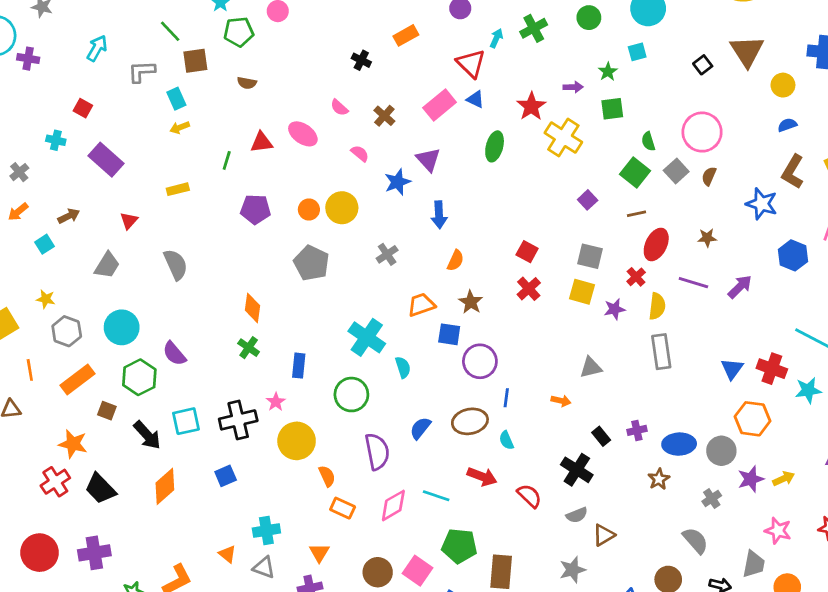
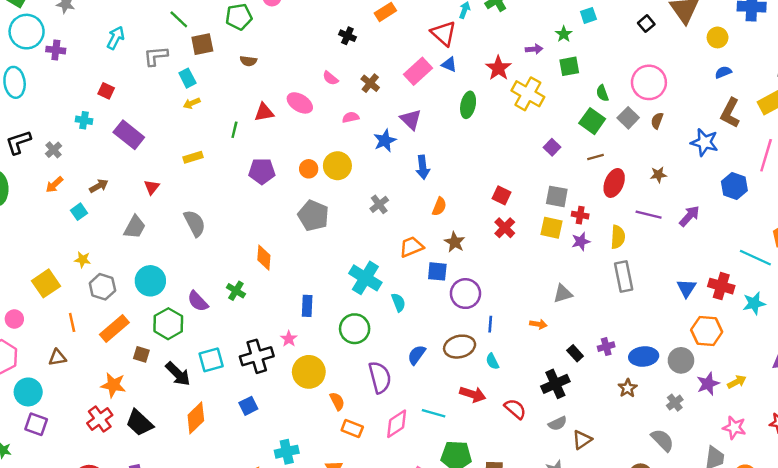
pink semicircle: (360, 153) -> (351, 117), turned -49
red cross: (636, 277) -> (580, 215), moved, turned -35
green cross: (249, 348) -> (236, 291), moved
black cross: (577, 470) -> (555, 384), turned 36

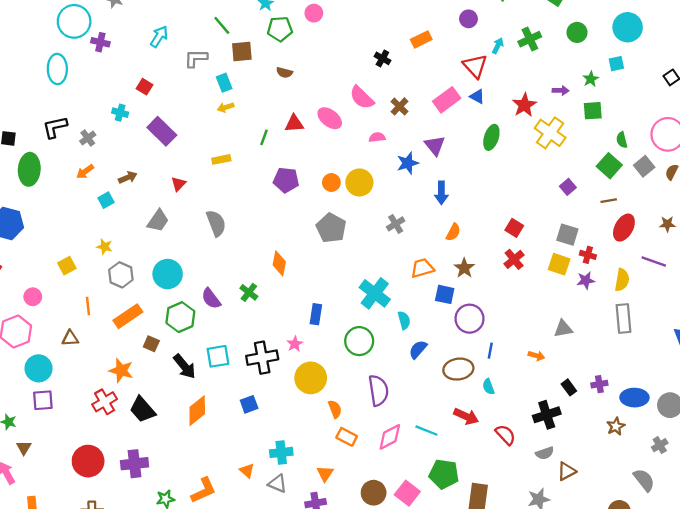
pink semicircle: (330, 78) -> (362, 98), size x1.6
yellow square: (46, 283) -> (67, 266), size x0.7
blue semicircle: (417, 355) -> (418, 349), moved
purple square: (36, 424) -> (43, 400), turned -30

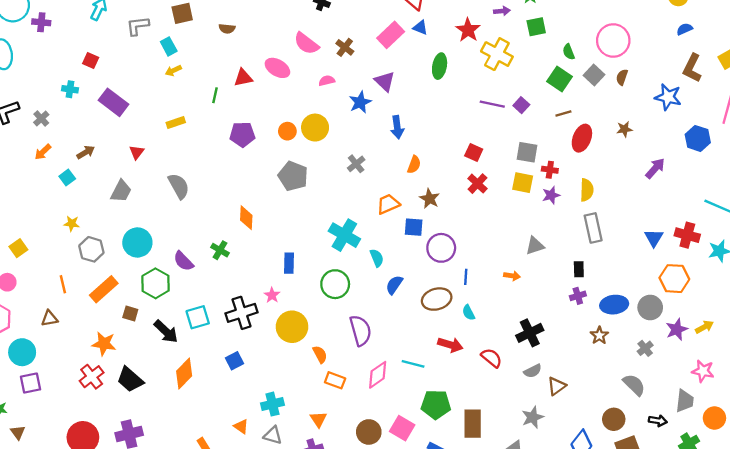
purple line: (654, 261) -> (492, 104), moved
yellow square: (67, 266) -> (18, 248), moved
black rectangle: (569, 387) -> (579, 269), moved, turned 42

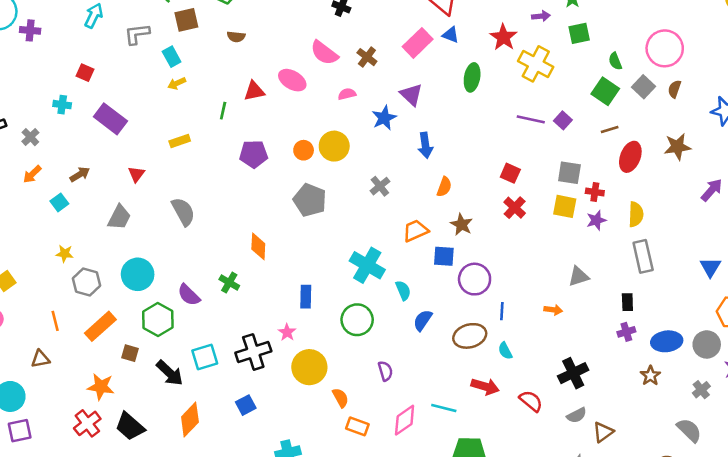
brown star: (624, 129) -> (677, 147), size x1.5
purple semicircle: (360, 330) -> (385, 371), size x0.6

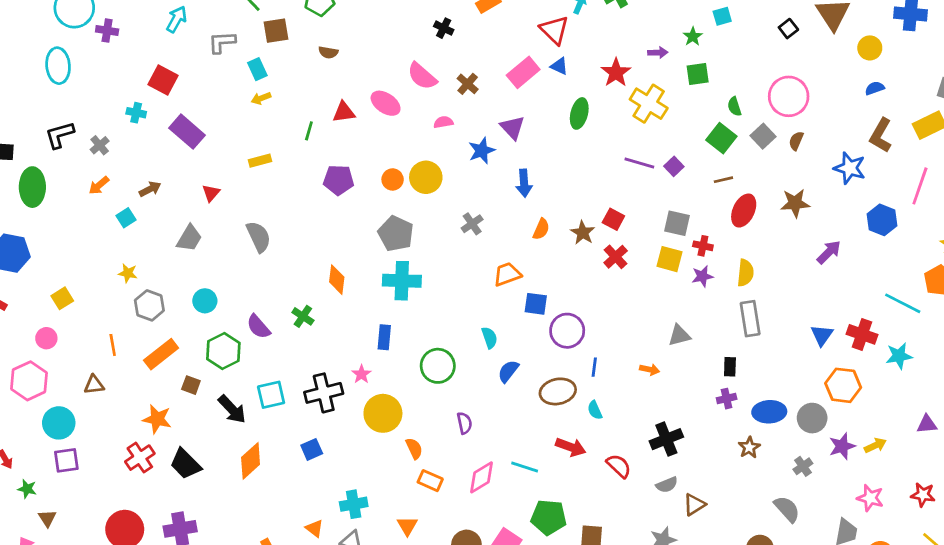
red square: (85, 73) -> (163, 80), size x1.5
brown star: (462, 224) -> (583, 233), moved
cyan cross: (367, 265) -> (402, 281), moved, turned -32
cyan circle: (138, 274) -> (205, 301), size x0.7

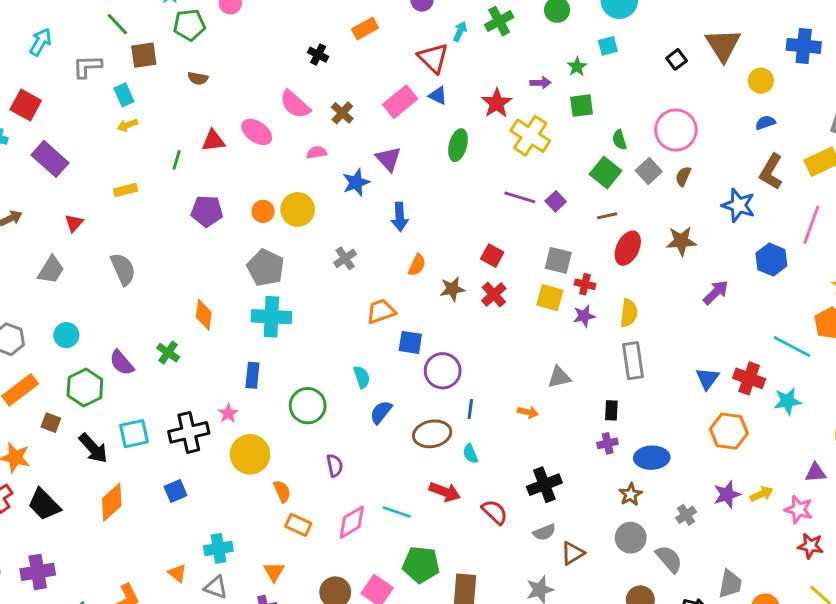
brown star: (583, 233) -> (452, 289), moved, turned 30
gray circle: (812, 418) -> (631, 538), moved
pink star: (870, 498) -> (799, 510), moved

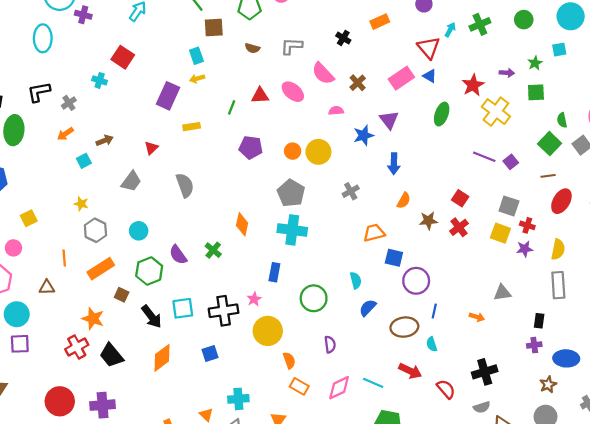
gray L-shape: (87, 66) -> (292, 46), moved
purple rectangle: (50, 159) -> (168, 96), moved, turned 68

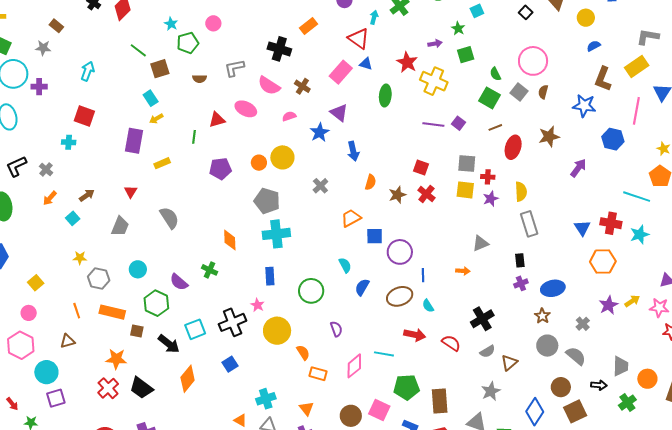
black cross: (343, 38) -> (279, 49), size x1.6
orange rectangle: (101, 269) -> (112, 312), turned 60

